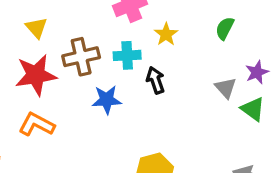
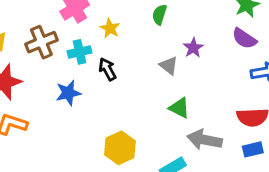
brown cross: (81, 57) -> (41, 42), moved
green triangle: (253, 109) -> (179, 108), moved

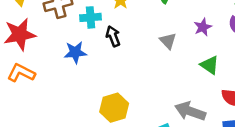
purple star: (193, 48) -> (203, 27), moved
green triangle: (179, 108) -> (210, 65), moved

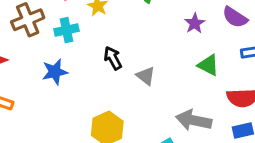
black arrow: (113, 36) -> (113, 58), moved
gray triangle: (168, 41) -> (146, 76), moved

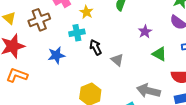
purple star: (195, 23) -> (145, 32), moved
cyan cross: (66, 30) -> (77, 33), moved

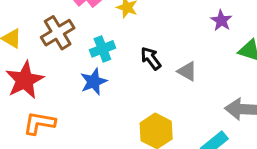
cyan cross: (77, 33) -> (102, 49), moved

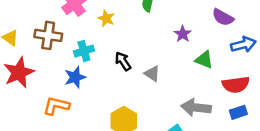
brown cross: (58, 33) -> (48, 35), turned 36
orange L-shape: (39, 123) -> (56, 106), moved

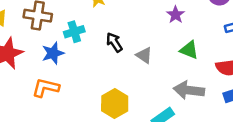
green triangle: (204, 60) -> (189, 50), moved
blue star: (75, 77) -> (53, 53), moved

